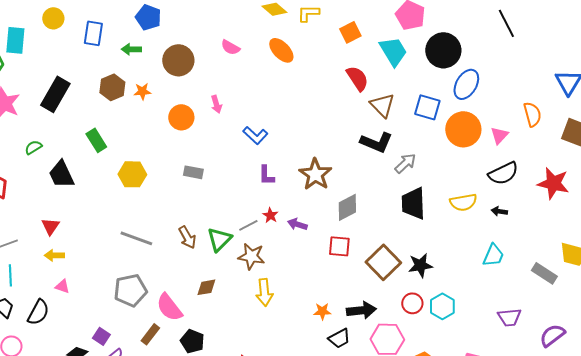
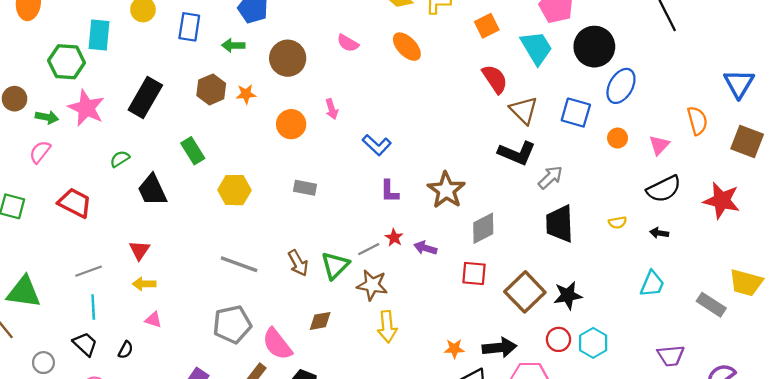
orange circle: (463, 129) -> (618, 138), size x0.5
yellow semicircle: (463, 202) -> (618, 223), size x0.6
black semicircle: (38, 312) -> (126, 350), size x0.6

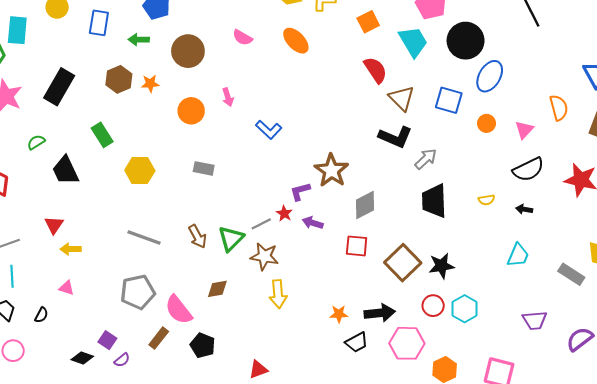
purple L-shape: (390, 191) -> (300, 191), moved, turned 75
yellow arrow: (144, 284) -> (71, 249), moved

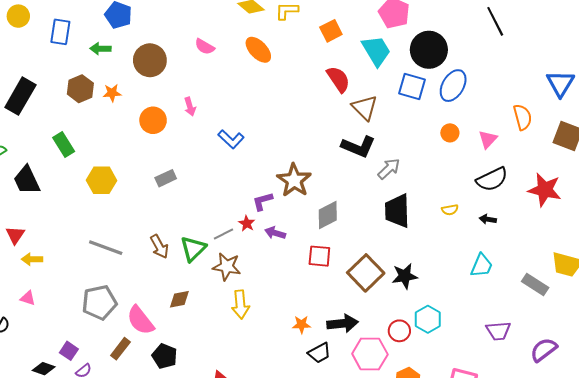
blue square: (449, 100) -> (412, 87), moved
gray rectangle: (204, 168) -> (166, 178), turned -36
red circle: (433, 306) -> (399, 331), moved

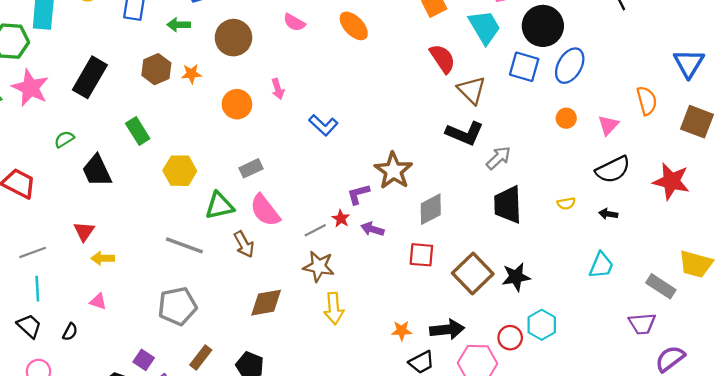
green triangle: (193, 249) -> (219, 206), moved, turned 32
brown diamond: (179, 299) -> (266, 303), size x1.4
pink semicircle: (140, 320) -> (265, 210), moved
purple trapezoid: (498, 331) -> (642, 324), moved

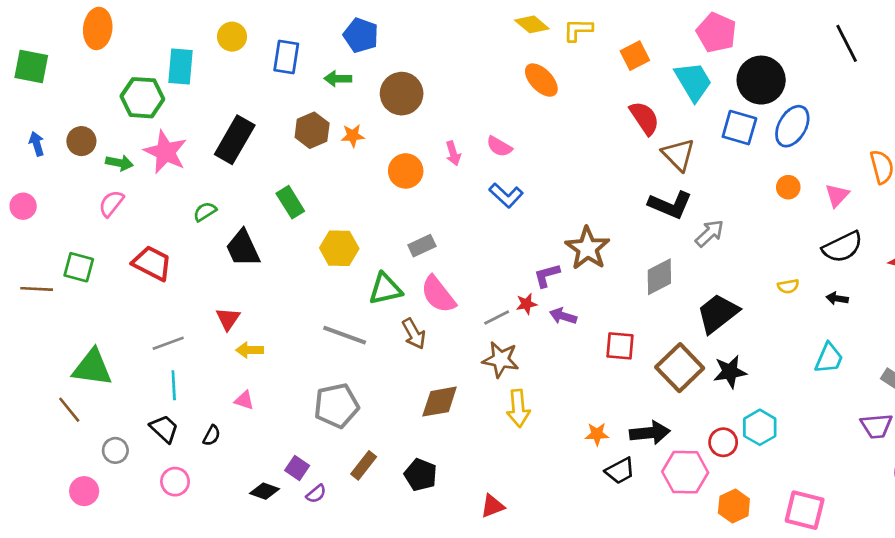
pink semicircle: (294, 22) -> (499, 147), moved
black trapezoid: (508, 205) -> (718, 313), moved, turned 54
gray diamond: (431, 209) -> (659, 277), moved
red star: (341, 219) -> (526, 304), turned 30

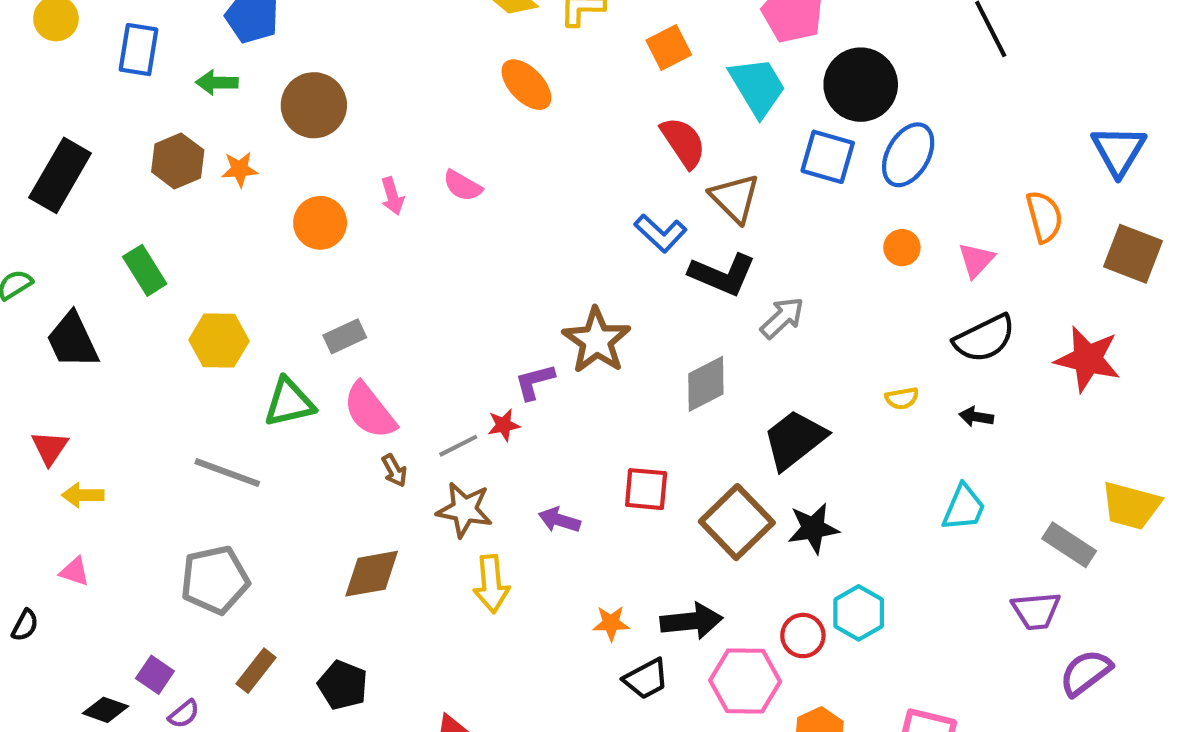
blue L-shape: (506, 195) -> (661, 233), moved
purple arrow: (563, 316) -> (559, 520), moved
brown arrow: (414, 334) -> (394, 470), moved, size x0.7

